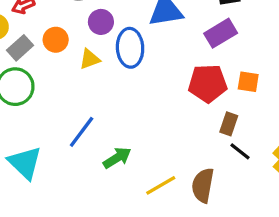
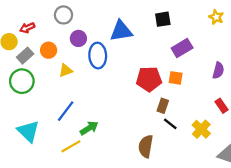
purple rectangle: (221, 33) -> (182, 48), moved
yellow triangle: (90, 59) -> (66, 70), moved
yellow line: (161, 185) -> (71, 146), moved

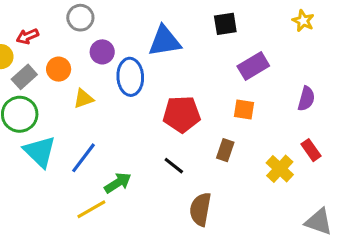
red pentagon: (149, 79) -> (182, 114), moved
black line: (170, 124) -> (174, 166), moved
yellow cross: (201, 129) -> (280, 169), moved
cyan triangle: (28, 131) -> (40, 152), moved

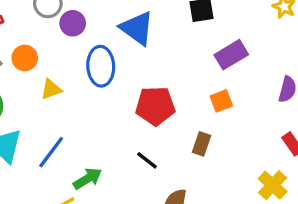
blue triangle: (165, 41) -> (137, 28), turned 45
purple circle: (102, 52) -> (73, 23), moved
orange square: (244, 110) -> (221, 101), turned -30
yellow cross: (280, 169) -> (273, 185), moved

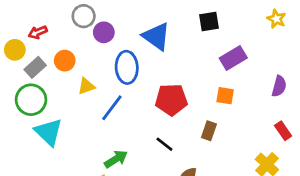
orange square: (221, 101) -> (225, 96), turned 30
blue line: (51, 152) -> (112, 108), moved

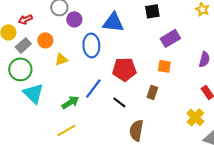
blue triangle: (156, 36) -> (113, 22), turned -30
blue line: (112, 108) -> (93, 88), moved
green arrow: (116, 159) -> (70, 102), moved

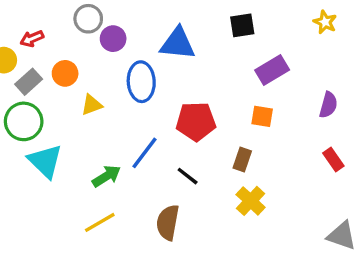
yellow cross: (195, 117) -> (251, 201), moved
brown semicircle: (136, 130) -> (168, 222), moved

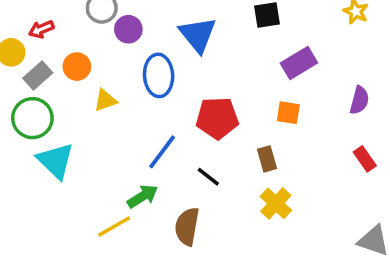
blue triangle: (178, 44) -> (198, 35), turned 45
brown rectangle: (242, 160) -> (267, 159), turned -35
green arrow: (106, 176) -> (143, 196), moved

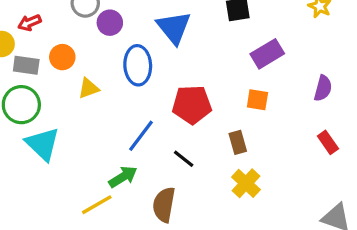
gray rectangle: (38, 75) -> (26, 65), turned 50

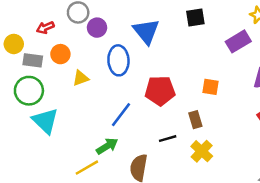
red arrow: (30, 23) -> (45, 28), moved
purple rectangle: (267, 54) -> (238, 41), moved
black line: (184, 159) -> (168, 139), moved, turned -54

